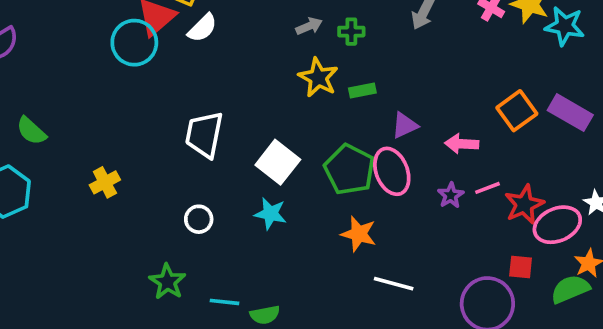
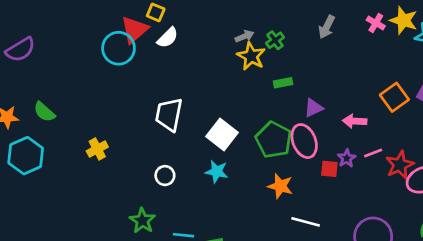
green cross: (351, 32) -> (275, 40), turned -36
yellow star: (318, 78) -> (251, 56), moved
red square: (521, 267) -> (329, 169), moved

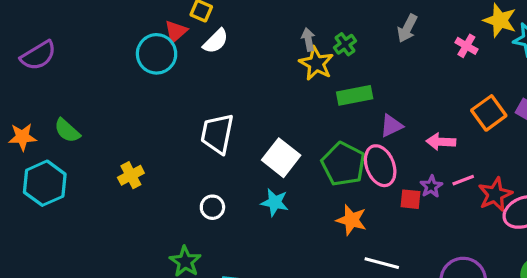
pink cross: (376, 23) -> (466, 46), moved
red triangle: (134, 30) -> (176, 31), size x0.7
gray arrow: (245, 36) -> (308, 39), turned -78
green rectangle: (283, 83) -> (355, 95), size x1.5

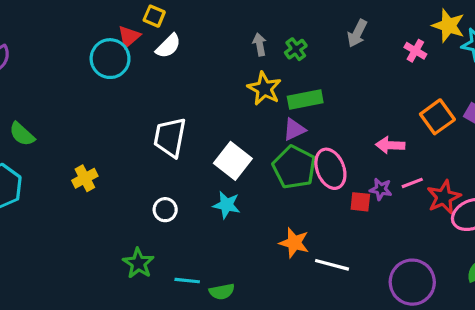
yellow star: (316, 63) -> (264, 89), moved
purple triangle: (391, 126) -> (294, 129), moved
purple star: (431, 186) -> (381, 189), turned -30
orange star: (351, 220) -> (294, 243), moved

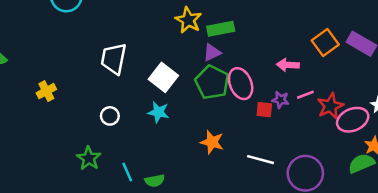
white line: (332, 265) -> (261, 160), moved
cyan line: (187, 281) -> (127, 172), turned 60

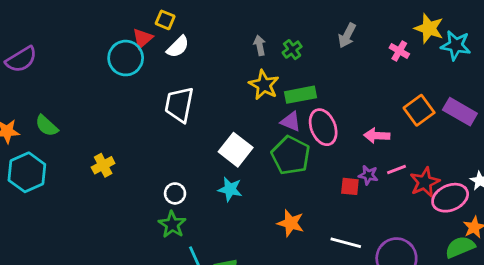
purple triangle: (212, 52) -> (291, 122), turned 48
white trapezoid: (114, 59) -> (179, 105), moved
pink ellipse: (241, 84) -> (323, 127), moved
green star: (89, 158) -> (172, 224), moved

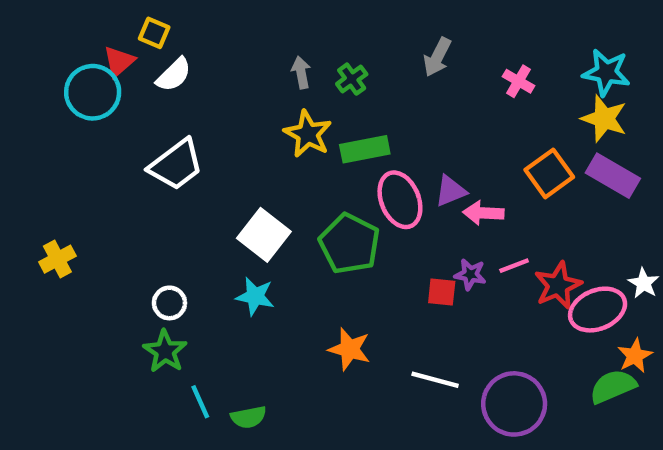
yellow star: (429, 28) -> (604, 119), moved
white trapezoid: (179, 105) -> (176, 165), turned -138
purple triangle: (291, 122) -> (450, 191), moved, turned -45

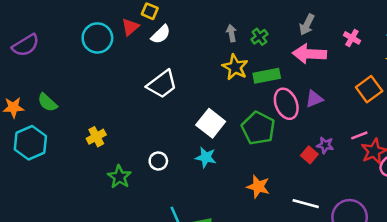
cyan circle: (93, 92) -> (97, 38), moved
pink arrow: (483, 213) -> (309, 54), moved, size x1.5
pink line: (514, 266) -> (359, 135), moved
red square: (442, 292) -> (309, 155), turned 35
green star: (165, 351) -> (119, 177), moved

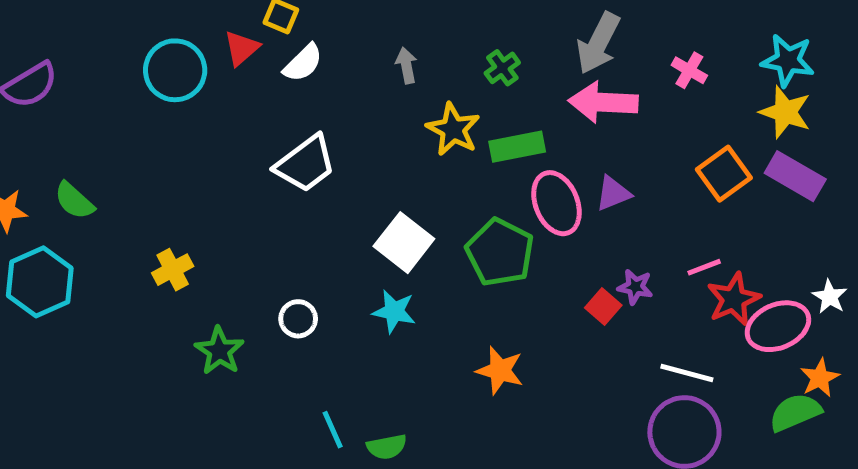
gray arrow: (307, 25) -> (598, 43), size x1.4
gray arrow: (231, 33) -> (406, 65), moved
white line: (306, 204) -> (687, 373), moved

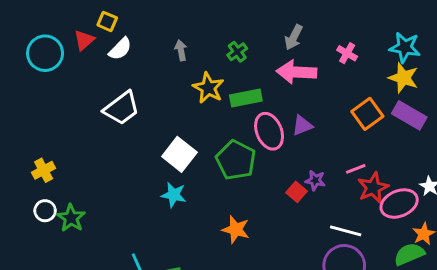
gray arrow: (598, 43) -> (294, 37), size x0.7
white circle: (298, 319) -> (45, 211), moved

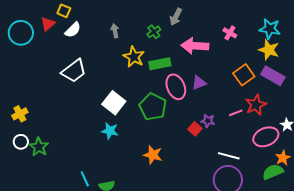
gray arrow: (294, 37) -> (176, 17), moved
red star: (373, 188) -> (256, 105), moved

